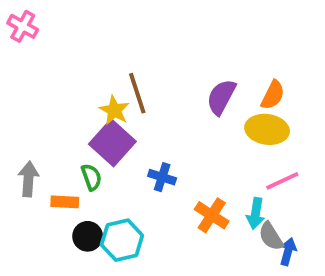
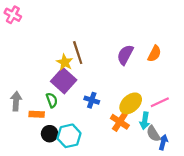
yellow ellipse: (267, 129) -> (131, 103), moved, turned -50

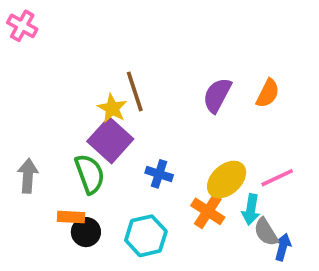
green semicircle: (52, 100) -> (90, 174), size x1.5
orange rectangle: (37, 114) -> (71, 217), moved
cyan hexagon: (69, 136) -> (146, 236), moved

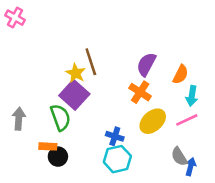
orange semicircle: (268, 93) -> (180, 74), moved
blue cross: (159, 174) -> (115, 136), moved
cyan arrow: (251, 210) -> (192, 96), moved
orange cross: (208, 211) -> (140, 92), moved
cyan hexagon: (146, 236) -> (117, 159), moved

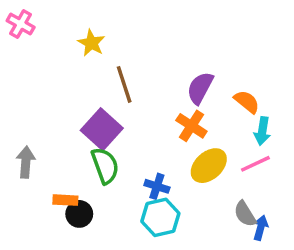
yellow star: (76, 73) -> (91, 43), moved
orange semicircle: (180, 74) -> (247, 102), turned -78
green semicircle: (60, 117) -> (105, 166), moved

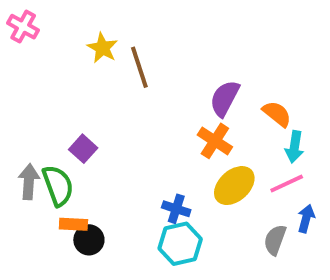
brown line: (124, 84) -> (139, 67), moved
purple square: (102, 129) -> (83, 149), moved, size x0.6
green semicircle: (105, 166) -> (58, 186), moved
gray semicircle: (245, 214) -> (275, 240), turned 52
blue arrow: (261, 228) -> (306, 219), moved

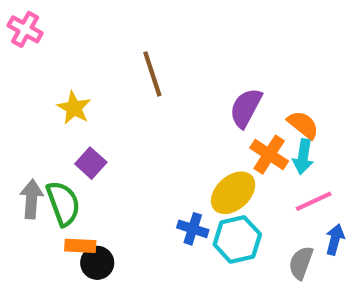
yellow star: (103, 48) -> (74, 108), moved
orange cross: (215, 141) -> (269, 155), moved
cyan arrow: (294, 147) -> (303, 157), moved
yellow ellipse: (234, 186) -> (233, 193), moved
cyan hexagon: (180, 244) -> (237, 239), moved

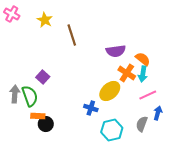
yellow star: (74, 108) -> (45, 20), moved
purple semicircle: (246, 108) -> (116, 51), turned -126
cyan hexagon: (237, 239) -> (112, 130), moved

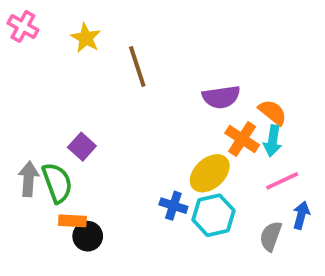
cyan hexagon: (112, 130) -> (214, 215), moved

